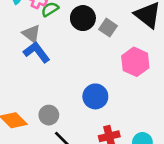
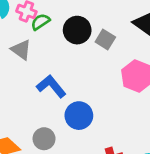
blue L-shape: (37, 52) -> (51, 86), moved
blue circle: (95, 96) -> (79, 116), moved

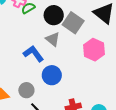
gray square: (105, 39) -> (73, 23), size x1.5
gray triangle: (21, 50) -> (53, 39), moved

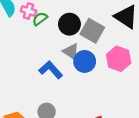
blue circle: (52, 75) -> (85, 61), moved

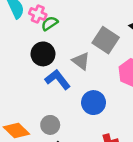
black circle: (69, 24) -> (43, 54), moved
blue circle: (85, 61) -> (94, 103), moved

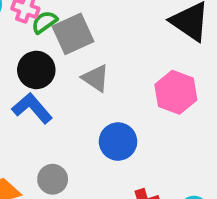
gray square: (106, 40) -> (73, 34), moved, turned 35
blue L-shape: (58, 80) -> (32, 108), moved

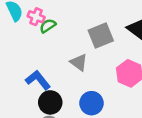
gray square: (73, 34) -> (101, 36), moved
black circle: (36, 70) -> (50, 102), moved

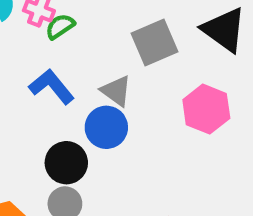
blue L-shape: (38, 80) -> (52, 87), moved
blue circle: (92, 103) -> (106, 127), moved

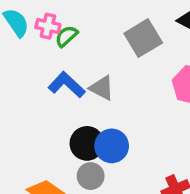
gray triangle: (116, 91) -> (102, 88), moved
blue circle: (106, 127) -> (112, 146), moved

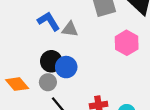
gray triangle: (102, 88) -> (70, 29), turned -36

